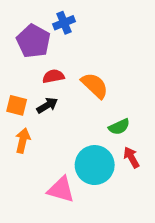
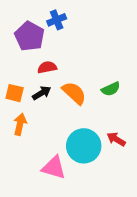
orange semicircle: (95, 85) -> (74, 93), moved
green semicircle: (119, 127) -> (111, 89), moved
red arrow: (131, 157) -> (116, 139), turned -30

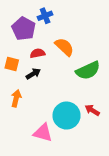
green semicircle: (111, 89) -> (88, 70), size x1.6
orange square: (15, 93) -> (12, 64), moved
orange semicircle: (74, 93) -> (64, 47), moved

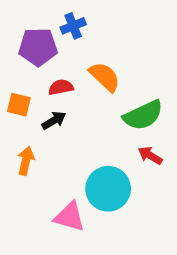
purple pentagon: (24, 29) -> (38, 47), turned -30
red arrow: (92, 110) -> (150, 155), moved

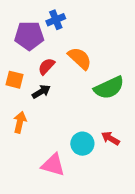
red semicircle: (61, 87) -> (46, 66), turned -36
red arrow: (150, 155) -> (110, 138), moved
cyan circle: (108, 189) -> (82, 144), size x0.7

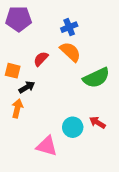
blue cross: (56, 20) -> (69, 27), moved
purple pentagon: (29, 36) -> (19, 19), moved
black arrow: (41, 92) -> (27, 87), moved

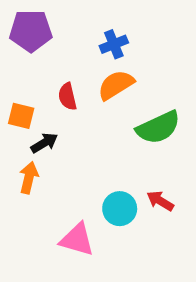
orange semicircle: (70, 52) -> (116, 85), turned -75
red semicircle: (41, 59) -> (67, 97), turned -56

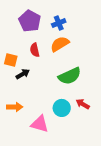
purple pentagon: (31, 31) -> (30, 21), moved, turned 30
green semicircle: (158, 127) -> (70, 76), moved
orange arrow: (29, 178) -> (15, 107), moved, turned 77

